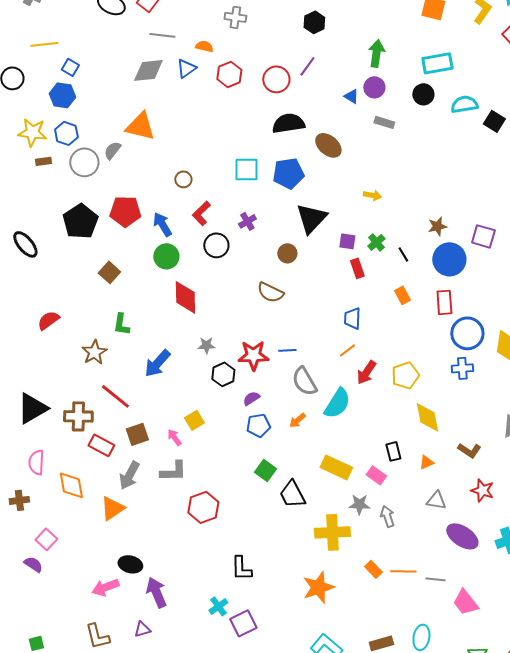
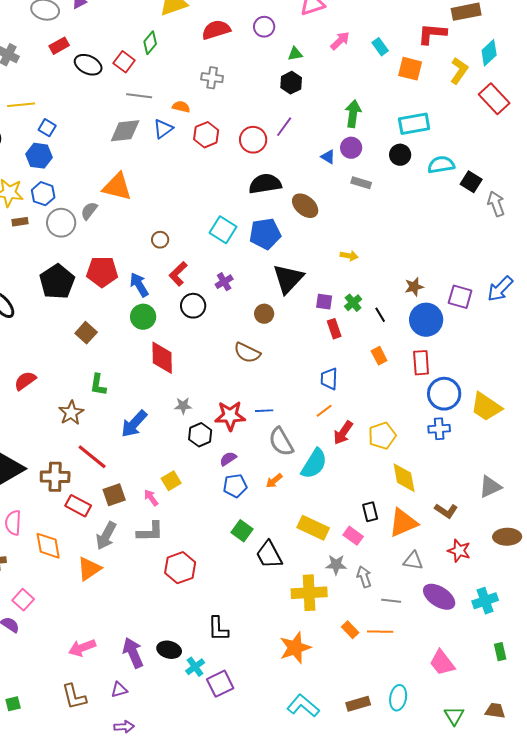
cyan square: (246, 169) -> (223, 230), turned 32
orange triangle: (426, 462) -> (403, 523), size x2.0
black ellipse: (130, 564) -> (169, 650), moved
gray line: (435, 579) -> (391, 601), moved

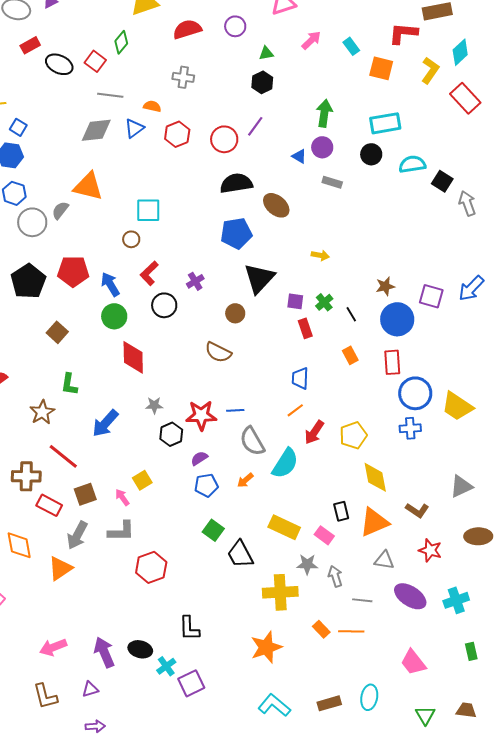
cyan square: (223, 230) -> (148, 210), moved, turned -32

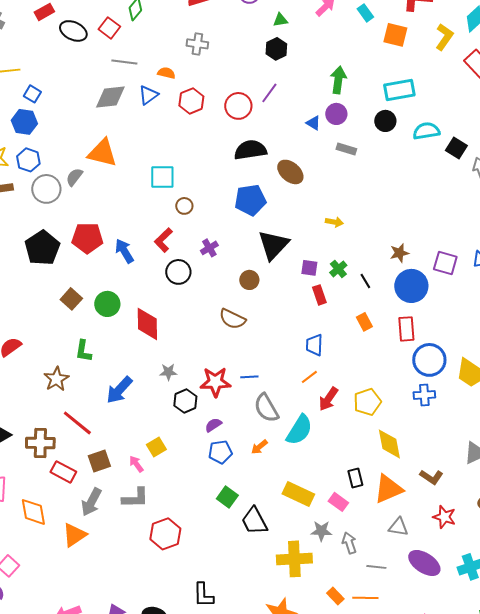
brown circle: (131, 239) -> (184, 206), moved
green circle: (114, 316) -> (107, 304), moved

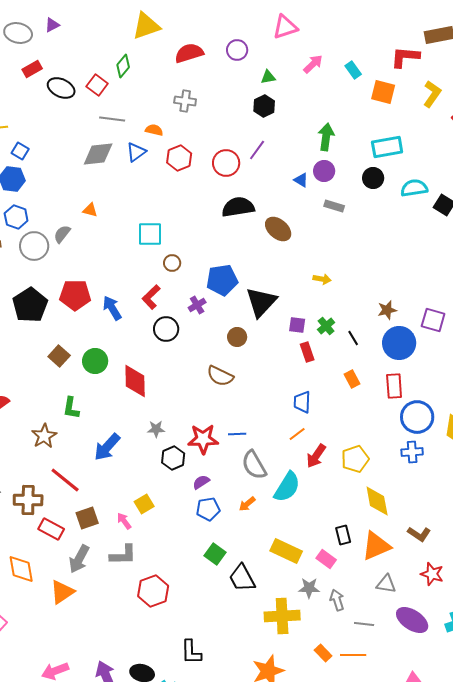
orange triangle: (102, 153) -> (90, 210), size x0.5
blue pentagon: (250, 200) -> (222, 280), moved

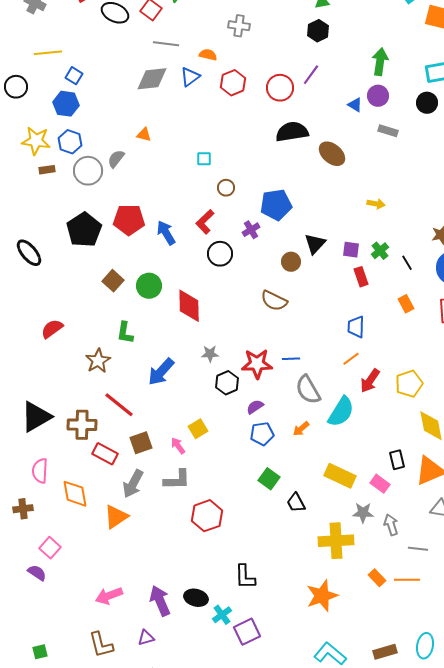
cyan square: (150, 234) -> (204, 159), size x0.6
black triangle: (261, 302) -> (315, 244), moved, size x0.7
black trapezoid: (242, 578) -> (296, 503), size x0.7

